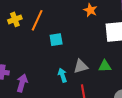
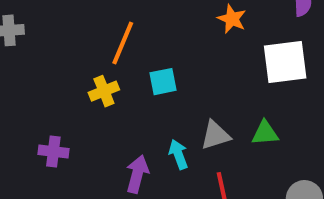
yellow cross: (15, 19) -> (104, 91), moved
purple arrow: (22, 83) -> (137, 174), moved

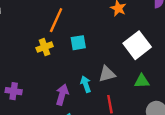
white square: (285, 62) -> (137, 45), moved, turned -32
green triangle: (265, 133) -> (142, 81), moved
purple cross: (53, 151) -> (14, 91), moved

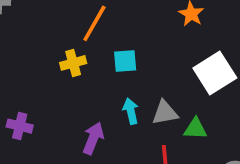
green triangle: (142, 81) -> (195, 129), moved
cyan arrow: (86, 84) -> (131, 111), moved

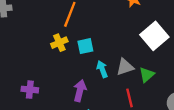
cyan square: (125, 61) -> (85, 46), moved
green triangle: (195, 129) -> (147, 75), turned -35

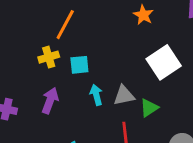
purple arrow: (80, 91) -> (50, 101), moved

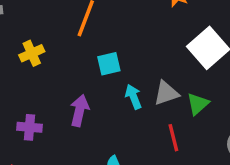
yellow cross: (49, 57) -> (32, 53), moved

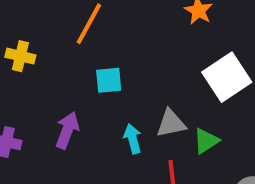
yellow cross: (32, 53) -> (20, 56), turned 30
cyan arrow: (133, 97) -> (133, 139), moved

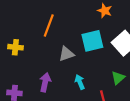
cyan square: (109, 80) -> (92, 41), moved, size x1.5
gray triangle: (171, 123) -> (66, 54), moved

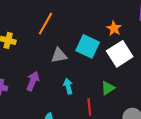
orange star: (105, 11) -> (114, 28), moved
cyan square: (92, 41) -> (88, 46), turned 30

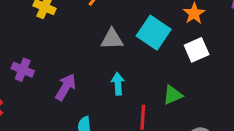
white square: (120, 54) -> (197, 50), size x0.7
purple arrow: (33, 81) -> (66, 87), moved

